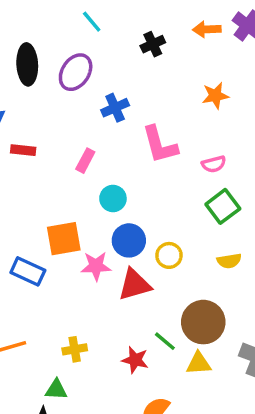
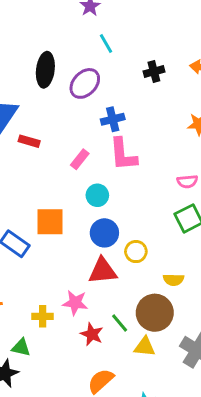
pink L-shape: (160, 145) -> (123, 154), moved
yellow semicircle: (229, 261) -> (174, 280), moved
pink star: (96, 266) -> (75, 303), moved

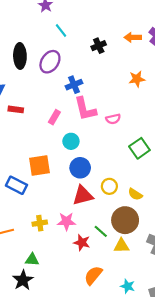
pink semicircle: (187, 181) -> (113, 119), moved
yellow circle: (136, 252) -> (109, 186), moved
yellow semicircle: (174, 280) -> (135, 194), turned 40
yellow cross: (43, 316) -> (40, 223), moved

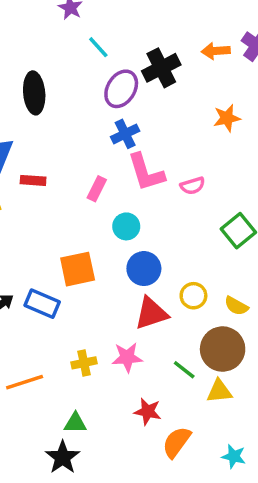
black cross: (99, 46) -> (161, 68), size x1.5
purple ellipse: (50, 62) -> (121, 89), moved
red star: (82, 242) -> (148, 411), moved

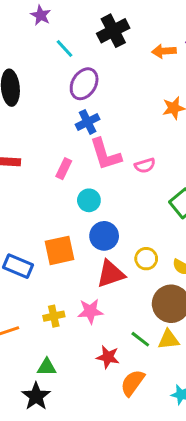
black cross: (161, 68) -> (113, 31), moved
orange square: (78, 269) -> (60, 250), moved
green line: (184, 370) -> (140, 339), moved

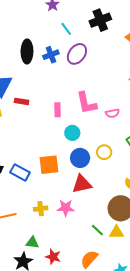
blue cross: (88, 122) -> (51, 55), moved
pink rectangle: (64, 169) -> (57, 110), turned -32
yellow circle: (146, 259) -> (104, 152), moved
red star: (108, 357) -> (53, 257), moved

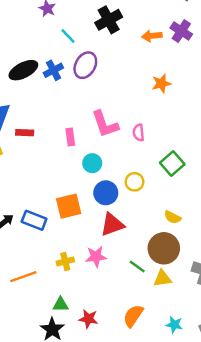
black ellipse: (27, 51) -> (23, 70), turned 70
pink semicircle: (112, 113) -> (139, 133), turned 104
green line: (97, 230) -> (137, 267), moved

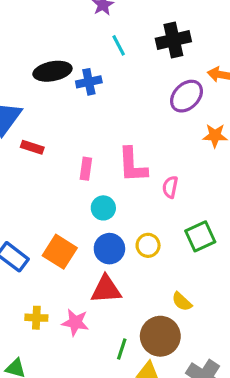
purple ellipse: (85, 65) -> (187, 96), moved
orange square: (69, 206) -> (60, 252), turned 30
green line: (137, 267) -> (122, 349), turned 56

